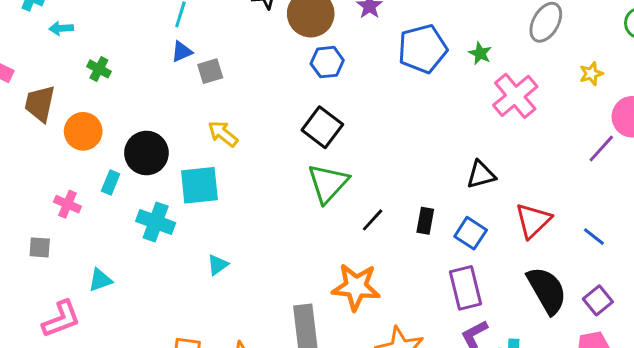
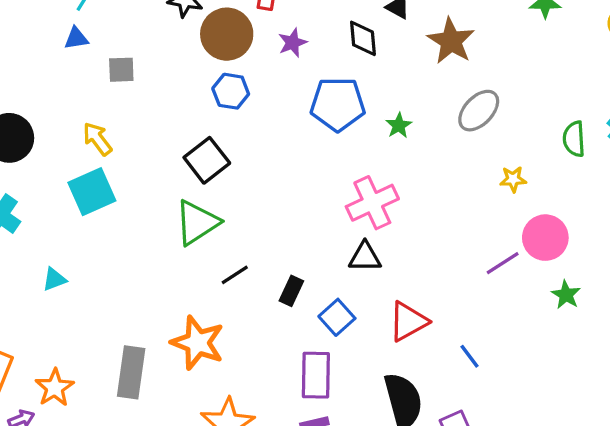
gray square: (210, 71) -> (121, 70), moved
pink cross: (515, 96) -> (372, 203), moved
cyan square: (199, 185) -> (92, 192), moved, turned -33

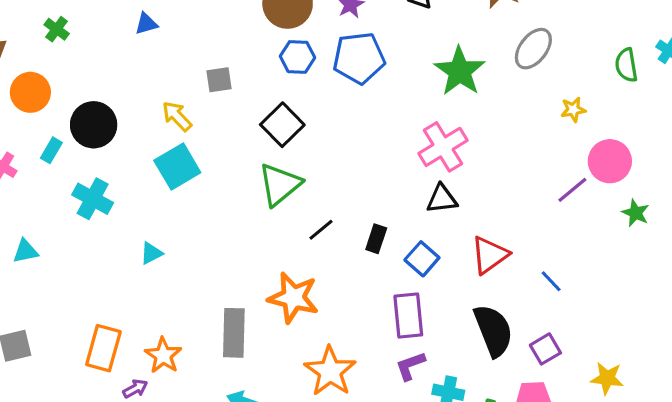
gray square: (121, 70) -> (219, 80), moved
blue pentagon: (338, 104) -> (359, 58), moved
green star: (399, 125) -> (460, 71), size x2.0

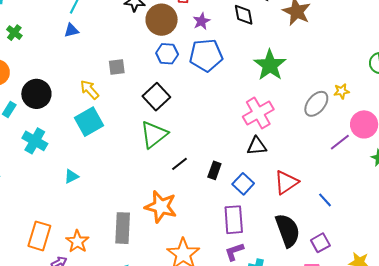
gray ellipse: (533, 49) -> (316, 104), moved

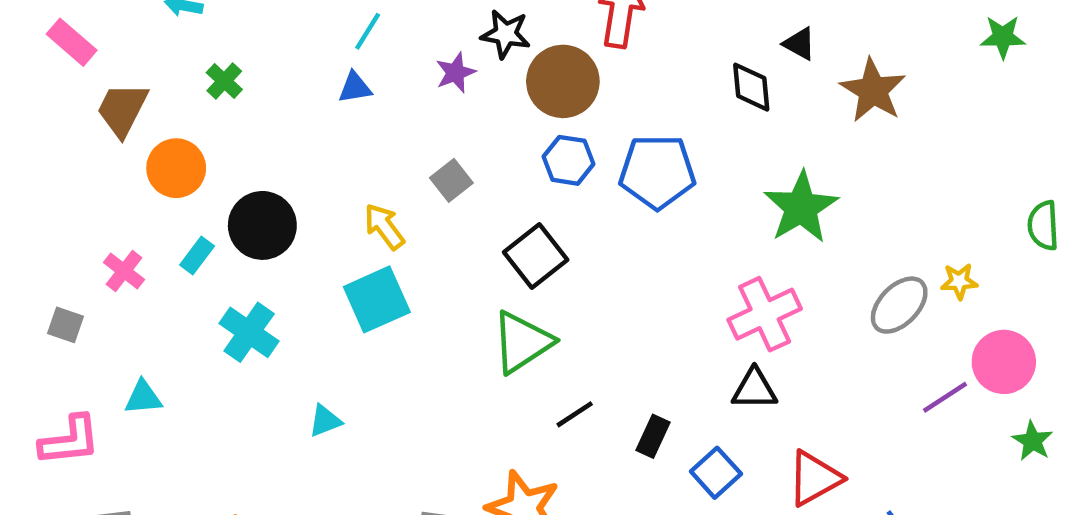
purple star: (201, 21) -> (456, 73), moved
gray square: (117, 67) -> (451, 180), turned -36

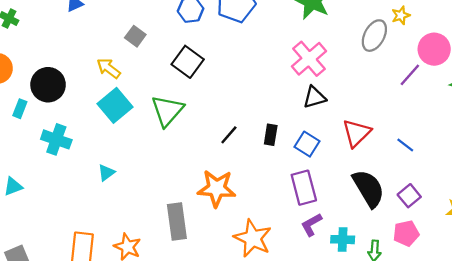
green triangle: (522, 342) -> (167, 111), moved

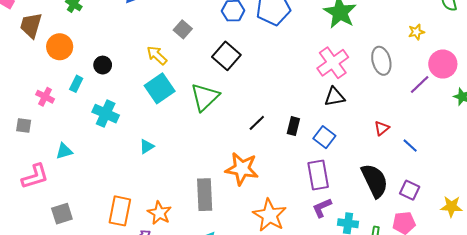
gray ellipse: (374, 36) -> (381, 61), moved, turned -48
black circle: (48, 85) -> (103, 65), size x0.6
red triangle: (357, 133) -> (382, 128), moved, size x0.6
purple square: (409, 196) -> (410, 190), turned -30

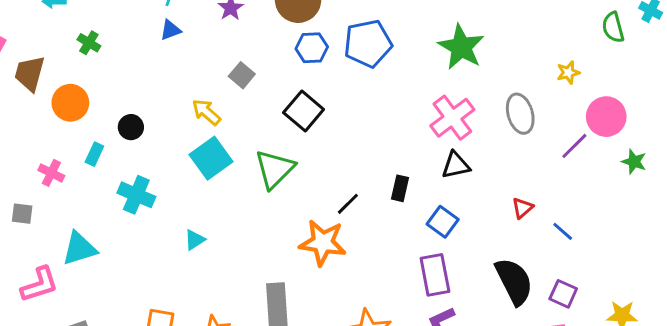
black rectangle: (293, 126) -> (400, 188), moved
cyan triangle: (64, 151) -> (79, 249), size x1.5
orange star: (242, 169) -> (323, 243), moved

